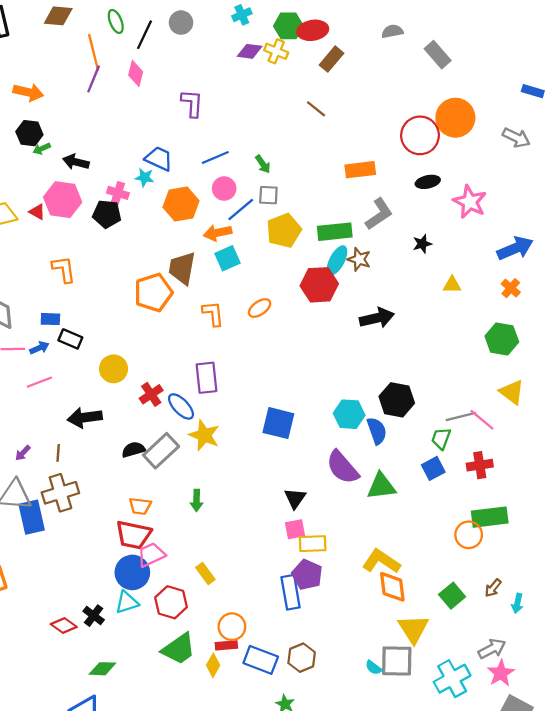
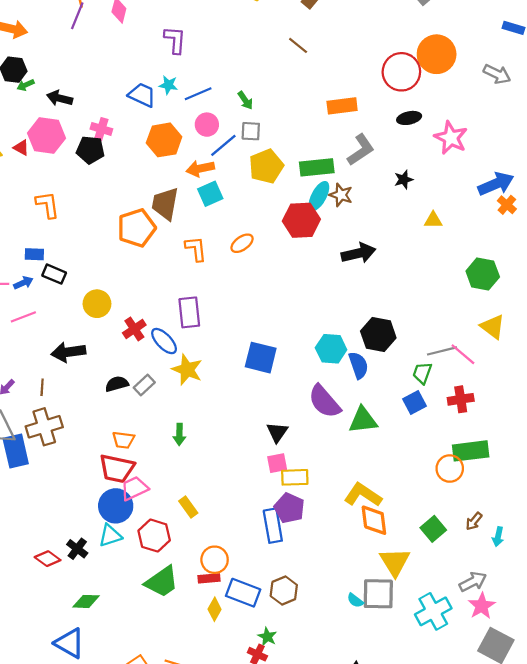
cyan star: (144, 177) -> (168, 85), moved
orange cross: (511, 288) -> (507, 205), moved
gray rectangle: (161, 451) -> (144, 385), size x0.6
yellow diamond: (213, 665) -> (215, 609), moved

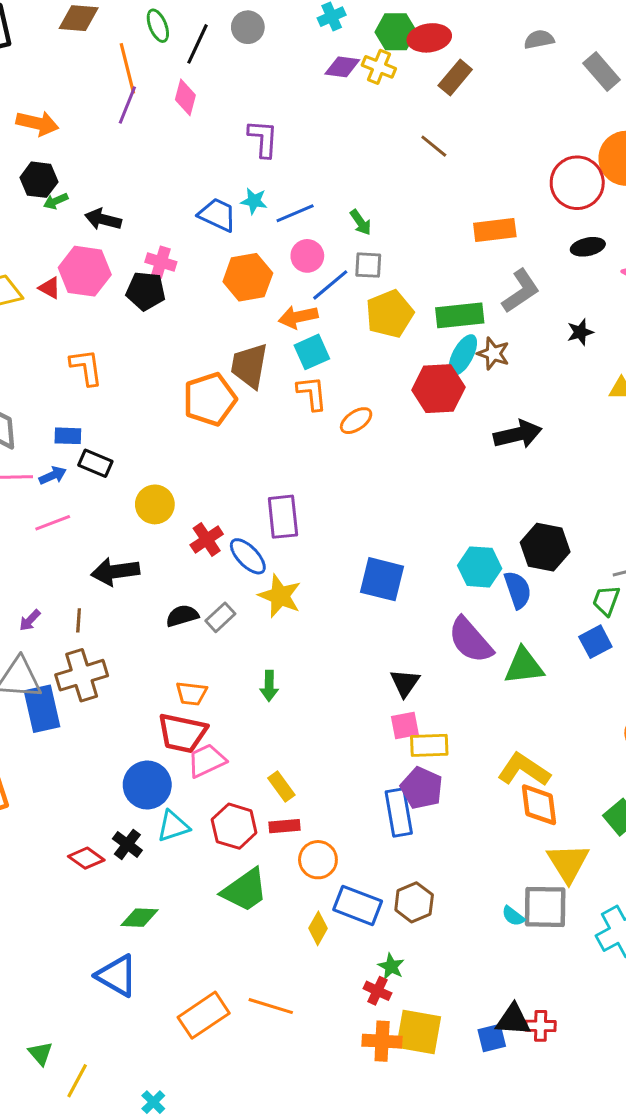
orange L-shape: (196, 249) -> (312, 393), moved
blue circle: (116, 506) -> (147, 785), moved
red rectangle: (209, 578) -> (284, 826), moved

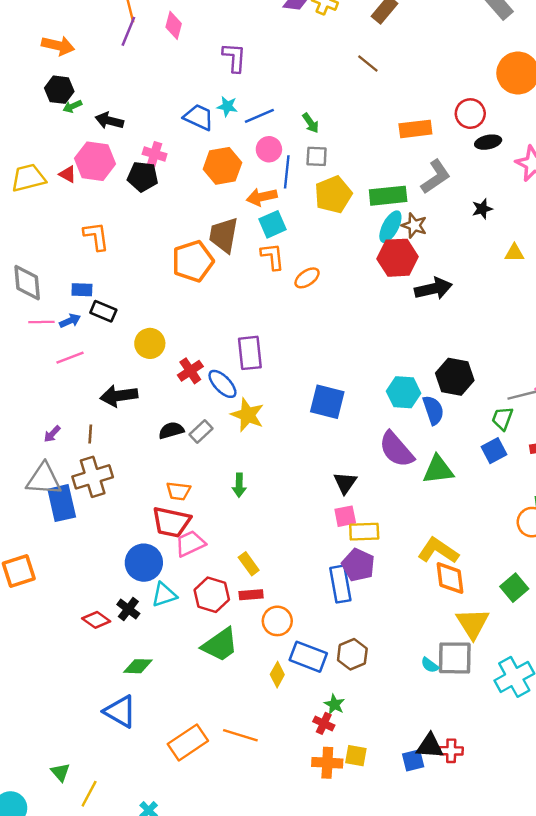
red circle: (577, 183) -> (470, 114), moved, size x0.7
blue line: (330, 285) -> (287, 172), turned -44
red hexagon: (438, 389) -> (398, 258), moved
yellow square: (419, 1032) -> (356, 756), size x0.6

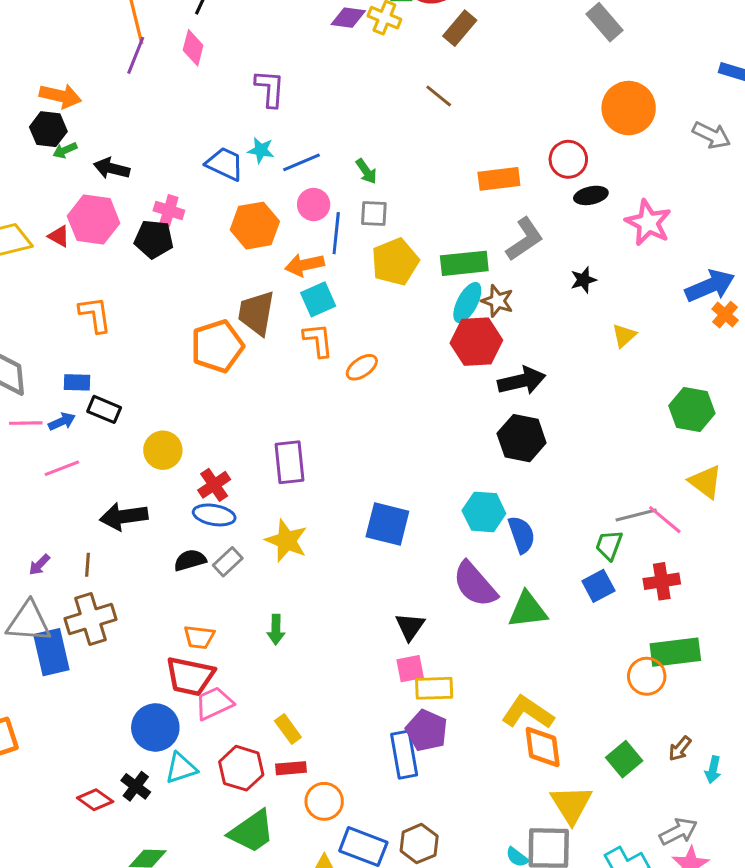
orange arrow: (58, 46) -> (60, 96), moved
yellow triangle: (514, 253) -> (624, 336), turned -42
black hexagon: (455, 377) -> (522, 438), moved
blue ellipse: (222, 384) -> (214, 515), moved, turned -36

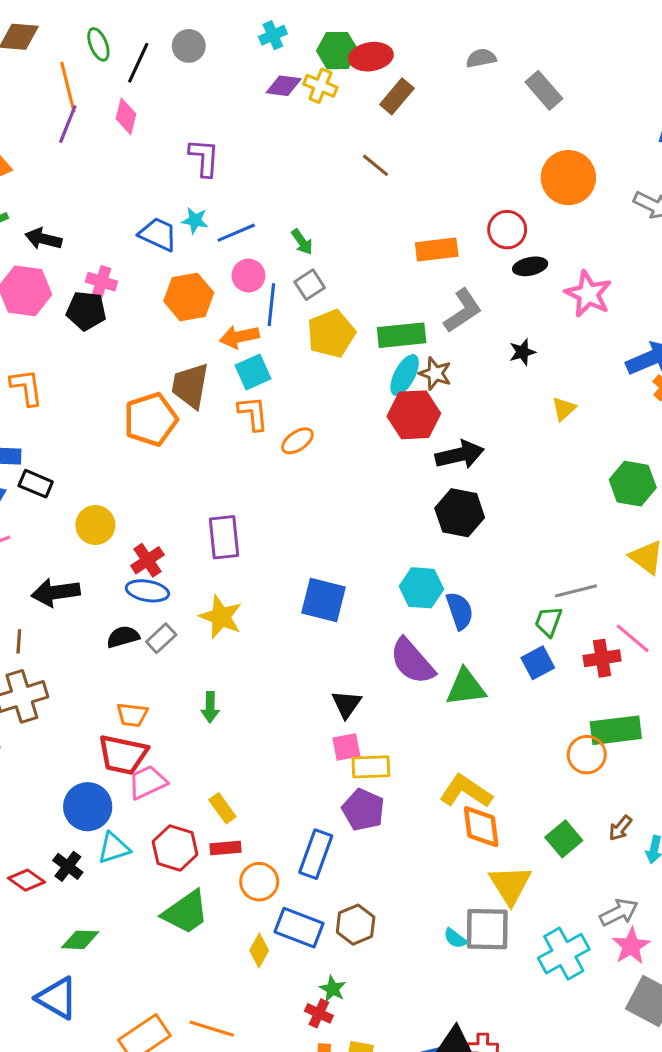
gray square: (374, 214) -> (310, 285), turned -36
pink line: (665, 520) -> (633, 638), moved
blue rectangle: (404, 755) -> (316, 854), moved, turned 30

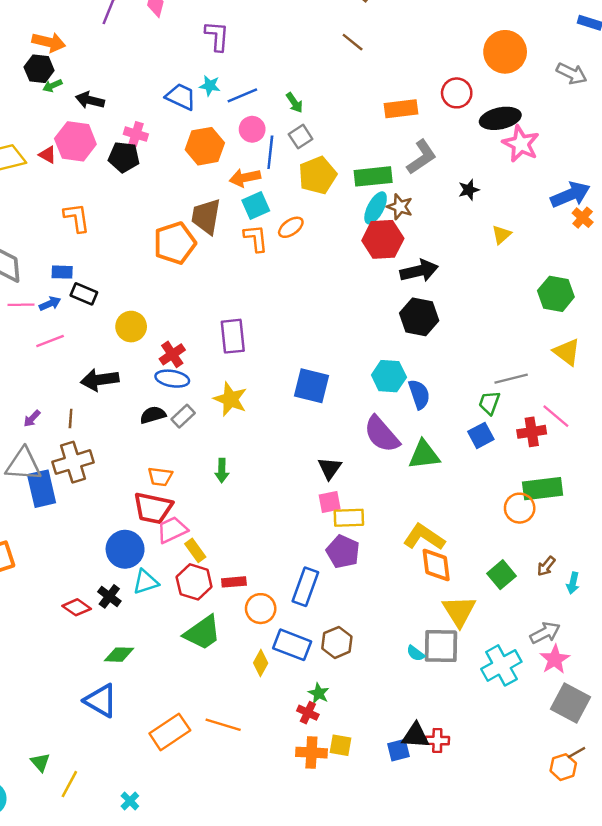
black ellipse: (530, 266) -> (500, 118), moved, size x1.5
orange ellipse: (297, 441) -> (291, 227), moved
yellow rectangle: (222, 808) -> (195, 550), moved

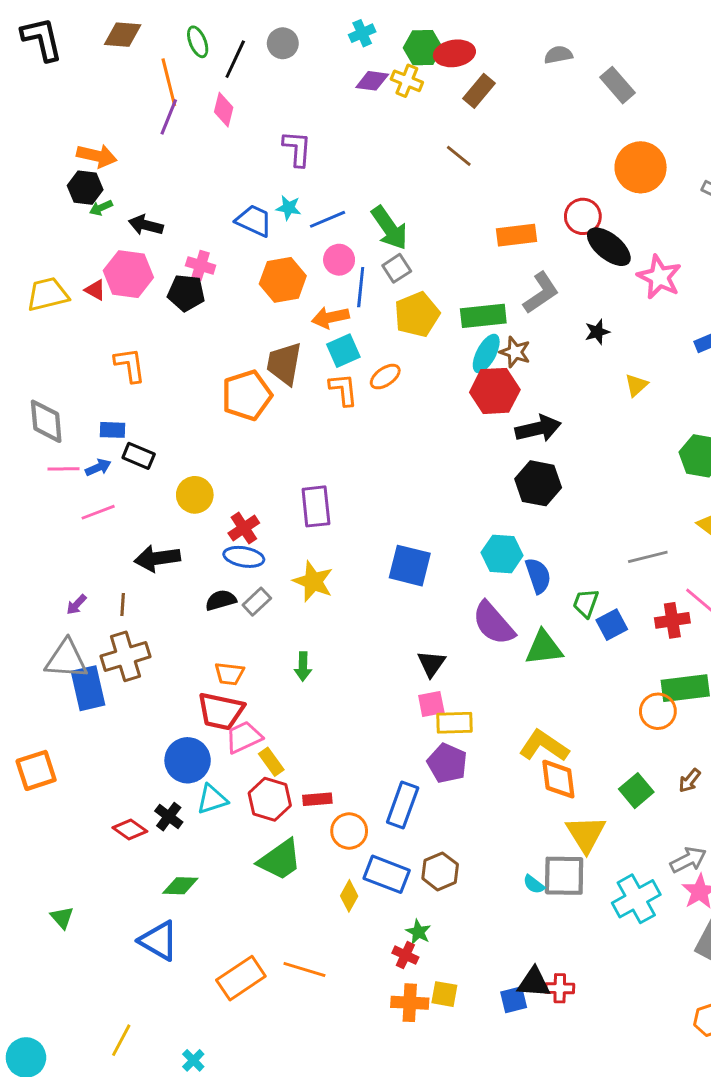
green arrow: (294, 103) -> (390, 228), size x1.8
black ellipse: (500, 118) -> (609, 247), moved, turned 51
green trapezoid: (489, 403) -> (586, 603), moved
green triangle: (40, 762) -> (62, 918), moved

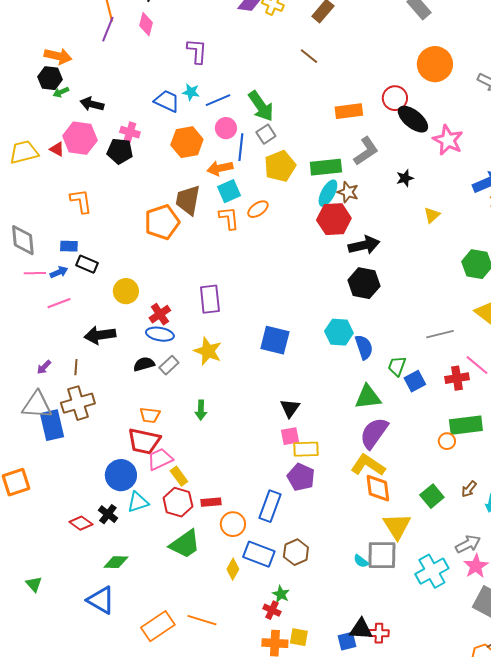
purple semicircle: (493, 623) -> (374, 433), moved, turned 76
orange circle: (658, 711) -> (447, 441), size x0.7

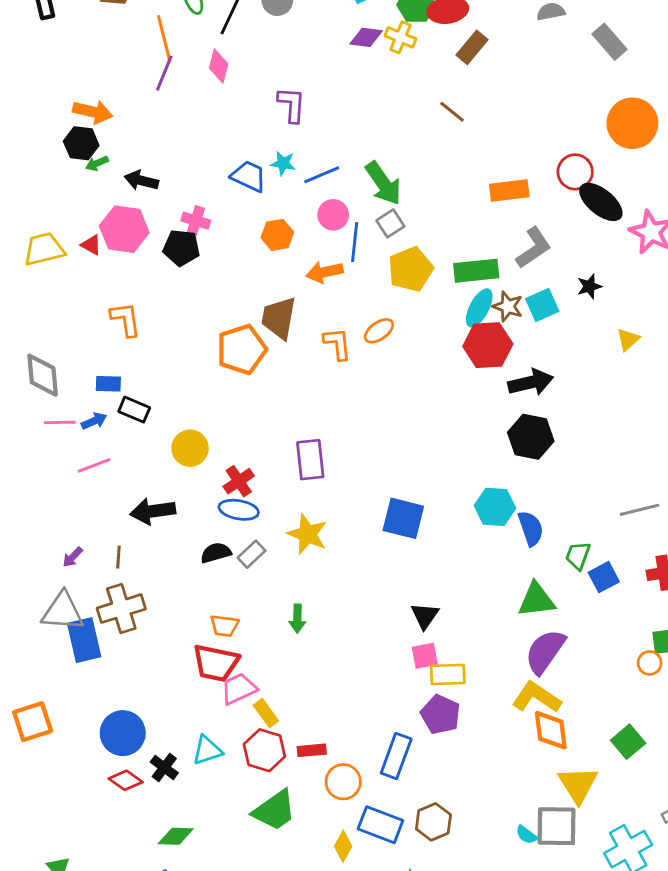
orange hexagon: (187, 142) -> (277, 235), size x0.7
cyan square: (229, 191) -> (542, 305), moved
blue circle: (121, 475) -> (123, 733), moved

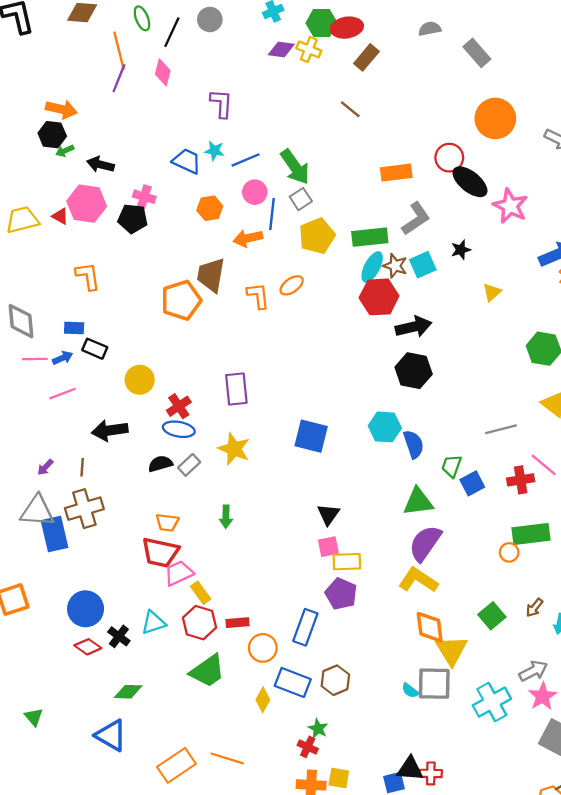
orange diamond: (551, 730) -> (430, 627), moved

